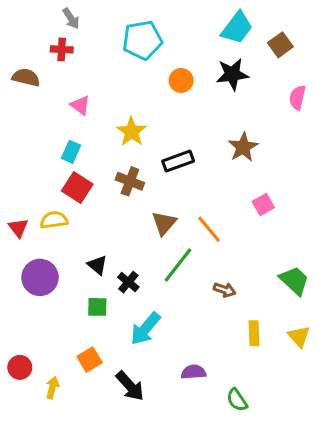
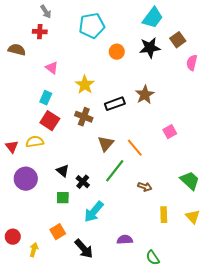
brown square: (280, 45) -> (178, 40), moved
brown star: (243, 147) -> (145, 95), moved

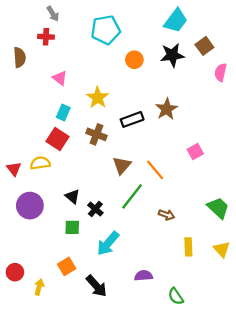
brown semicircle: (17, 50) -> (20, 57), turned 72
cyan rectangle: (46, 98) -> (63, 113), moved

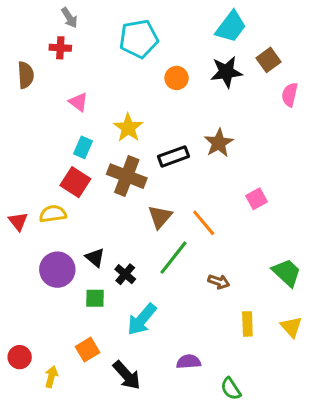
brown cross: (96, 134) -> (127, 176), size x1.4
purple circle: (30, 206) -> (57, 270), moved

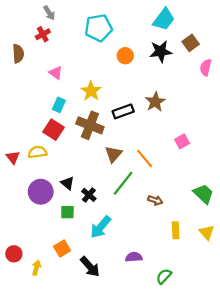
red cross: (60, 48) -> (43, 34), turned -32
green semicircle: (231, 389) -> (164, 276), turned 77

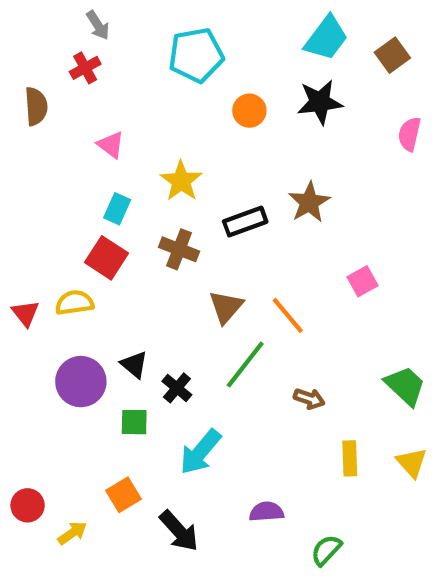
brown square: (191, 43) -> (392, 55), moved
brown cross: (90, 125) -> (179, 249), size x0.7
yellow arrow: (36, 268) -> (72, 533), turned 40

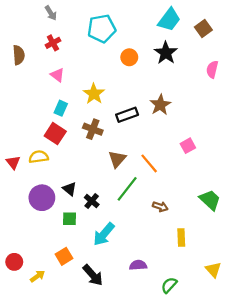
red cross: (85, 68) -> (53, 43), moved
black star: (320, 102) -> (166, 53), turned -30
yellow triangle: (412, 463) -> (213, 270), moved

